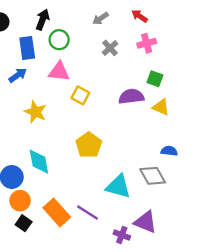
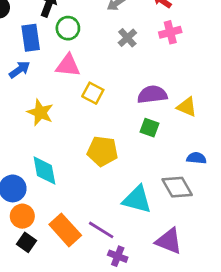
green square: (155, 79) -> (149, 128), moved
yellow pentagon: (89, 145) -> (102, 151), turned -30
purple cross: (122, 235) -> (118, 256), moved

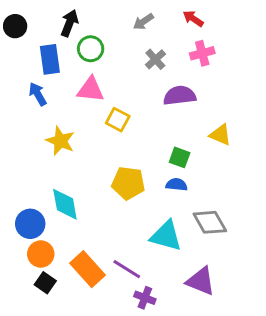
blue arrow: (20, 70) -> (38, 94), turned -85
purple semicircle: (152, 94) -> (180, 96), moved
blue semicircle: (196, 158) -> (177, 185), moved

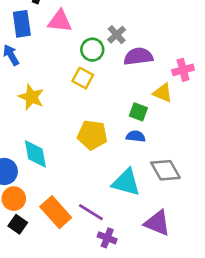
green circle: (91, 49) -> (92, 50), moved
pink cross: (202, 53) -> (183, 70), moved
gray cross: (155, 59) -> (117, 35), moved
pink triangle: (91, 90) -> (60, 21), moved
yellow triangle: (220, 135) -> (163, 93), moved

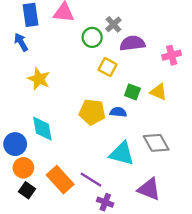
yellow square: (83, 78) -> (108, 67), moved
yellow triangle: (163, 93) -> (159, 92), moved
blue semicircle: (136, 136) -> (118, 112), moved

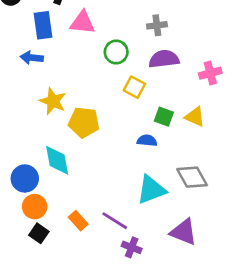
gray cross: (113, 24) -> (157, 25), moved, turned 35
blue arrow: (21, 42) -> (32, 58), turned -54
yellow pentagon: (92, 112) -> (84, 122), moved
cyan triangle: (122, 154) -> (151, 190), turned -36
orange rectangle: (60, 180) -> (78, 221), size x0.6

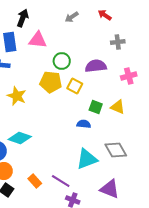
gray cross: (157, 25) -> (118, 42), moved
yellow pentagon: (84, 122) -> (51, 82), moved
cyan diamond: (57, 160) -> (20, 138), turned -60

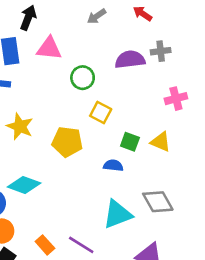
purple semicircle: (96, 66) -> (130, 60), moved
yellow pentagon: (51, 82) -> (67, 142), moved

